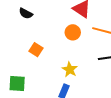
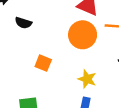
orange circle: (73, 32) -> (83, 35), size x1.5

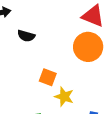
yellow star: (87, 79) -> (64, 97), moved

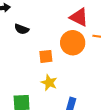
orange square: (48, 77) -> (46, 56), moved, turned -32

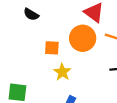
yellow star: (49, 83) -> (62, 72), moved

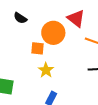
orange circle: (83, 38) -> (53, 33), moved

